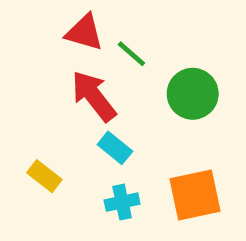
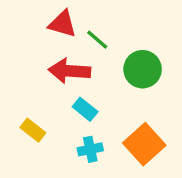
red arrow: (94, 96) -> (69, 71), turned -48
orange square: (195, 195) -> (144, 144), turned -30

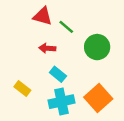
red arrow: (69, 71) -> (47, 48), size x0.6
cyan cross: (90, 149) -> (62, 102), size x1.5

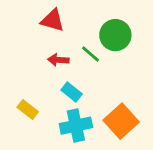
green line: (66, 27) -> (91, 54), moved
green circle: (97, 47) -> (115, 35), moved

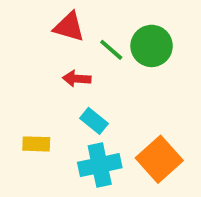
green line: (91, 54) -> (111, 50), moved
yellow rectangle: (28, 110) -> (36, 144), turned -36

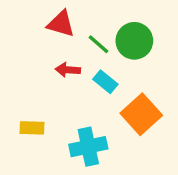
cyan rectangle: (94, 121) -> (105, 82), moved
orange square: (159, 159) -> (141, 114), moved

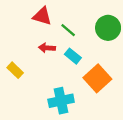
green circle: (134, 41) -> (108, 28), moved
yellow rectangle: (32, 128) -> (15, 70), moved, turned 42

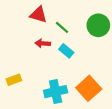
yellow rectangle: (15, 70) -> (14, 80), moved, turned -64
orange square: (97, 78) -> (89, 88), moved

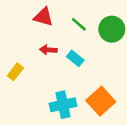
green line: (62, 27) -> (79, 24), moved
yellow rectangle: (14, 80) -> (15, 72), moved, turned -32

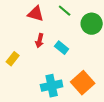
green line: (79, 24) -> (65, 11), moved
red arrow: (48, 50) -> (40, 41), turned -80

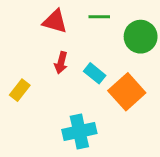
green line: (65, 11) -> (99, 17), turned -40
orange square: (83, 83) -> (127, 92), moved

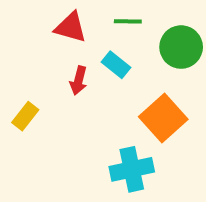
cyan rectangle: (95, 73) -> (116, 65), moved
cyan cross: (79, 132) -> (132, 169), moved

